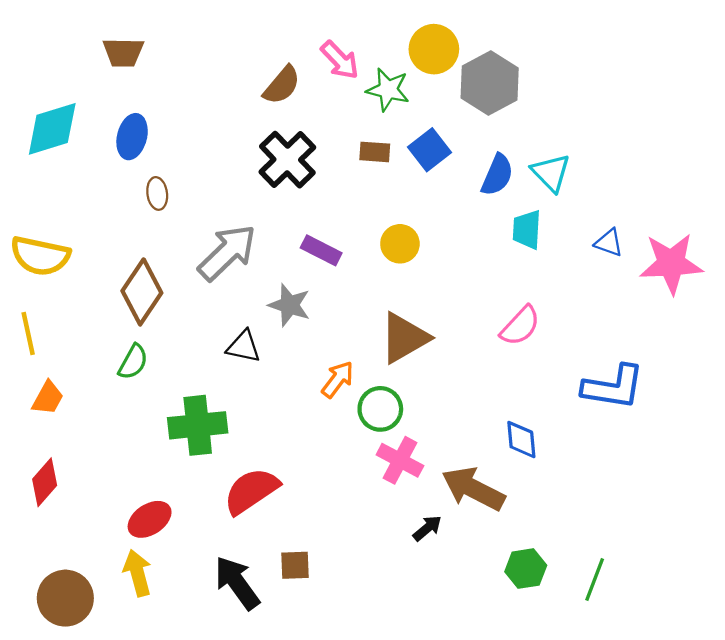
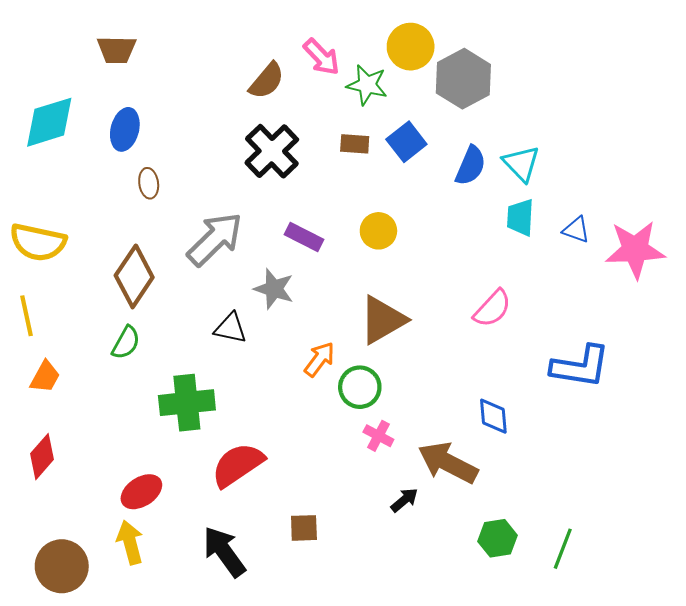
cyan trapezoid: (527, 230) -> (520, 217), moved
pink cross: (400, 460) -> (378, 436), size x0.7
brown square: (295, 565) -> (304, 528), moved

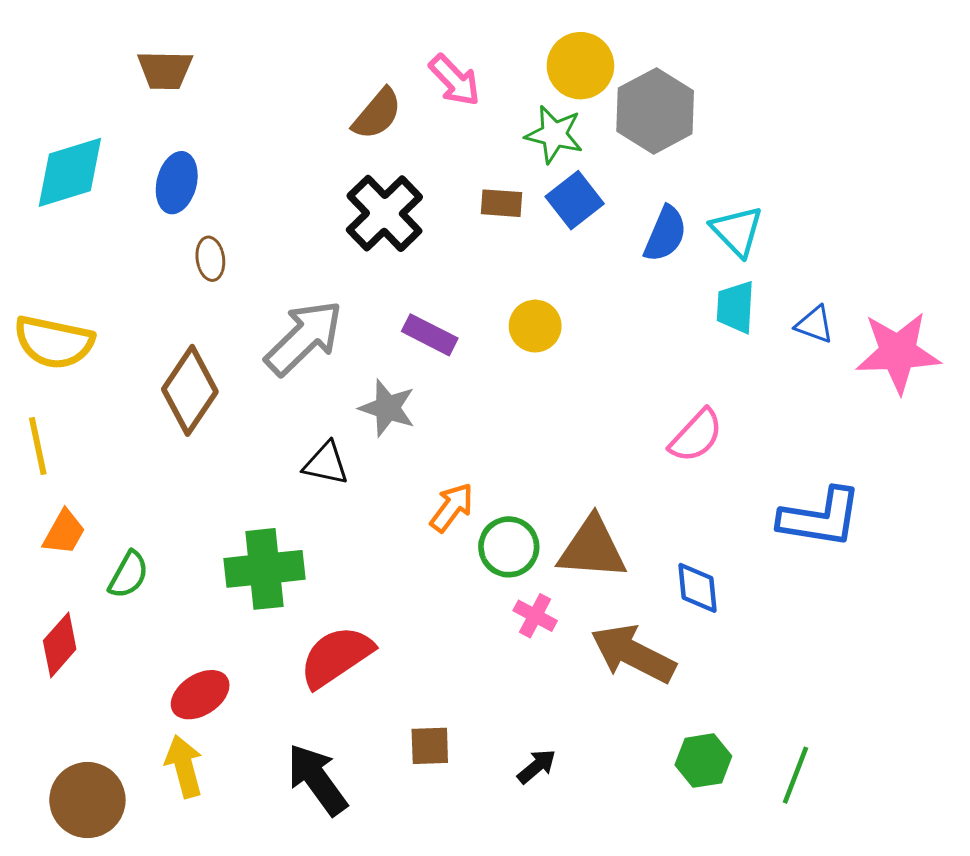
green star: (367, 85) -> (554, 134), moved
brown triangle: (383, 320) -> (592, 548), moved, turned 34
green semicircle: (126, 343) -> (128, 575), moved
black arrow: (404, 500) -> (537, 766), moved

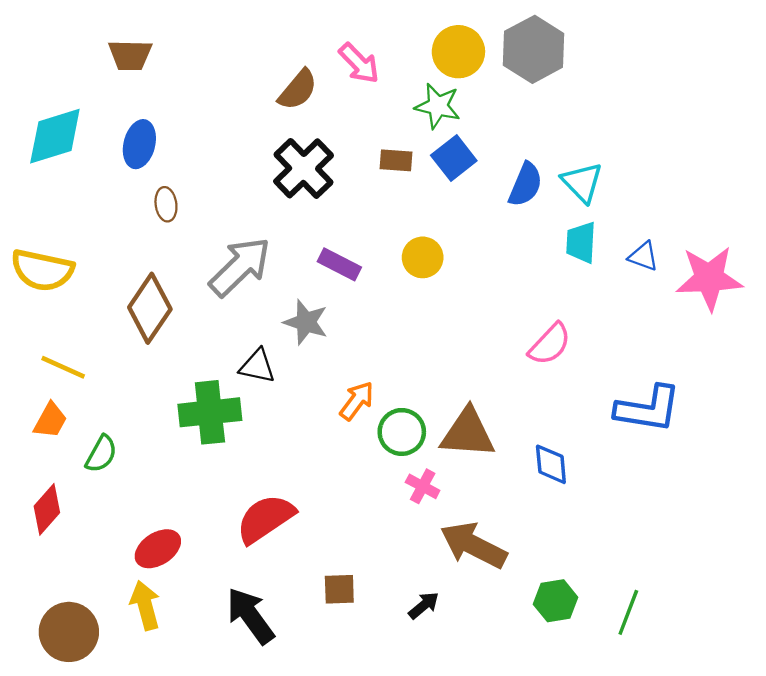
gray hexagon: (655, 111) -> (534, 49), moved
yellow line: (38, 446) -> (63, 367), moved, turned -54
green cross: (264, 569) -> (210, 412), moved
brown arrow: (633, 654) -> (473, 545), moved

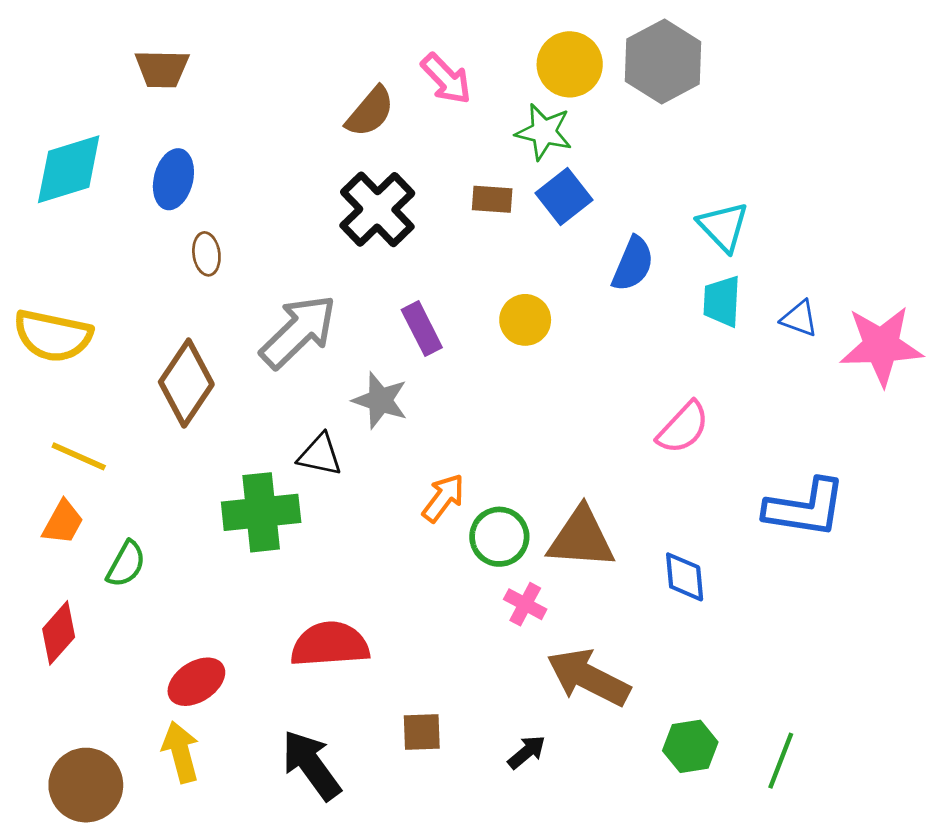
blue semicircle: (525, 185) -> (633, 264), moved
purple rectangle: (339, 264) -> (422, 329), turned 36
red semicircle: (265, 519) -> (330, 644), turned 30

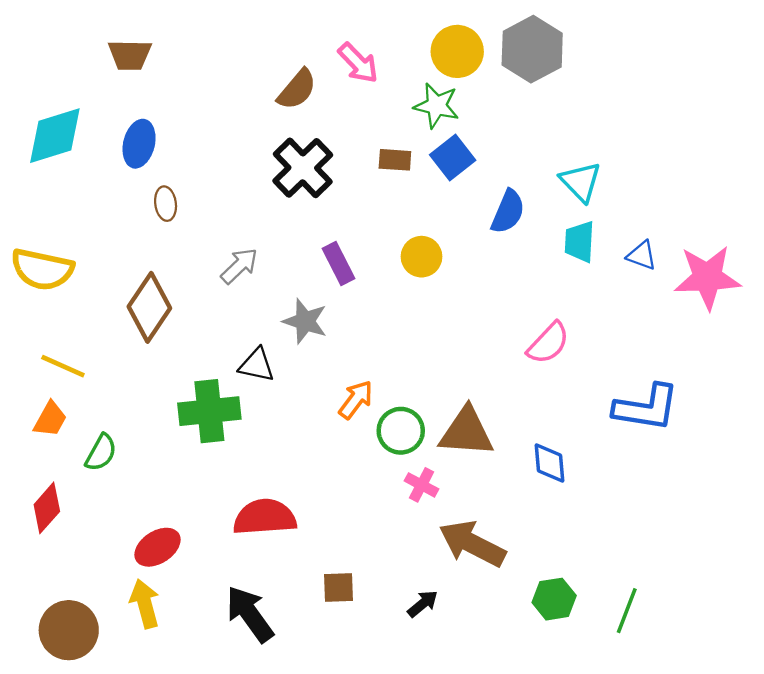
gray arrow: (298, 331) -> (239, 266), size x0.6

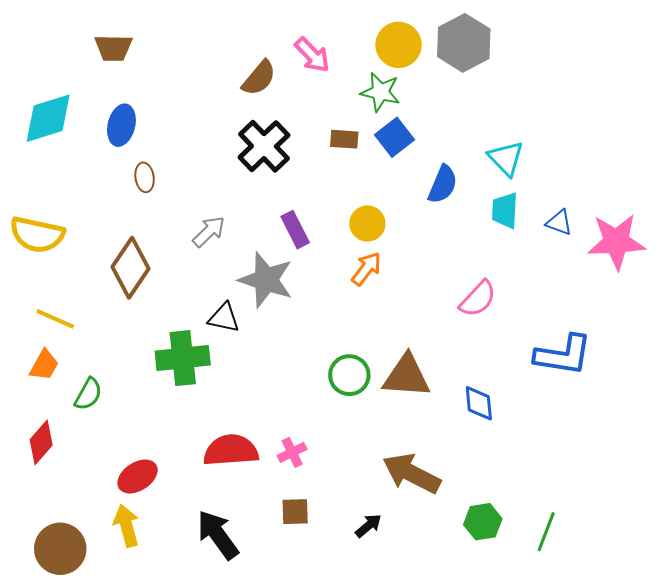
gray star: (305, 321) -> (266, 280), size x1.4
orange arrow: (356, 400) -> (366, 269), moved
pink cross: (421, 485) -> (292, 452), moved, turned 36

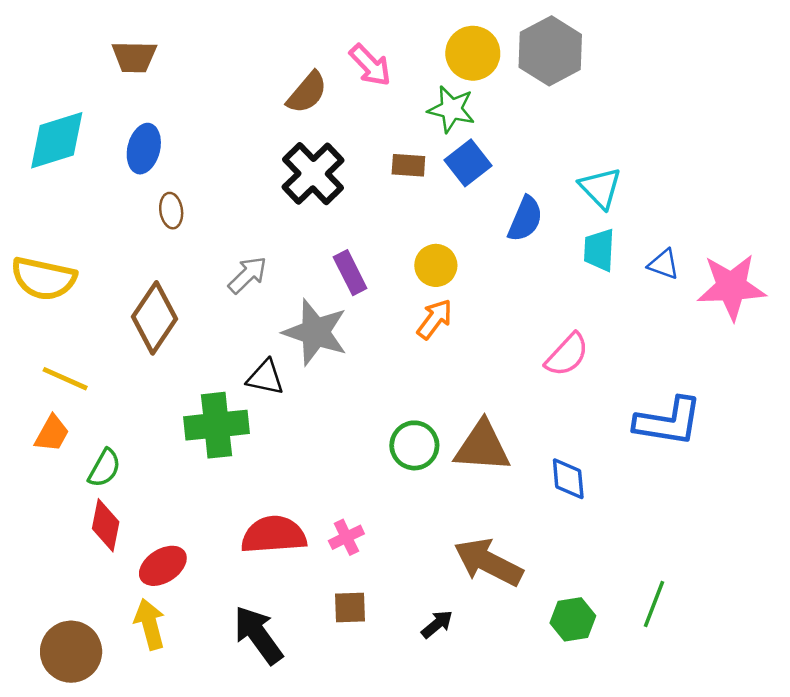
red diamond: (41, 442) -> (106, 525), moved, turned -30
green line: (546, 532) -> (654, 604), moved

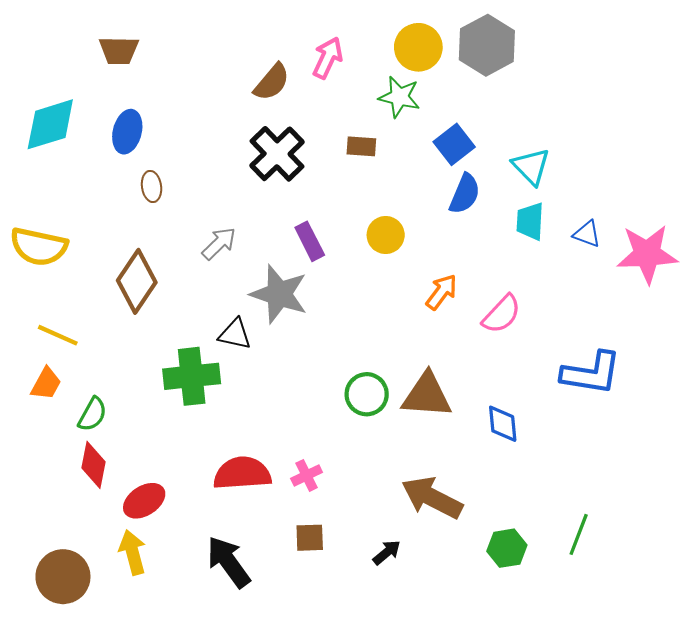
pink arrow: (370, 65) -> (328, 58), turned -111
blue square: (468, 163) -> (454, 144), moved
orange arrow: (435, 319) -> (442, 292), moved

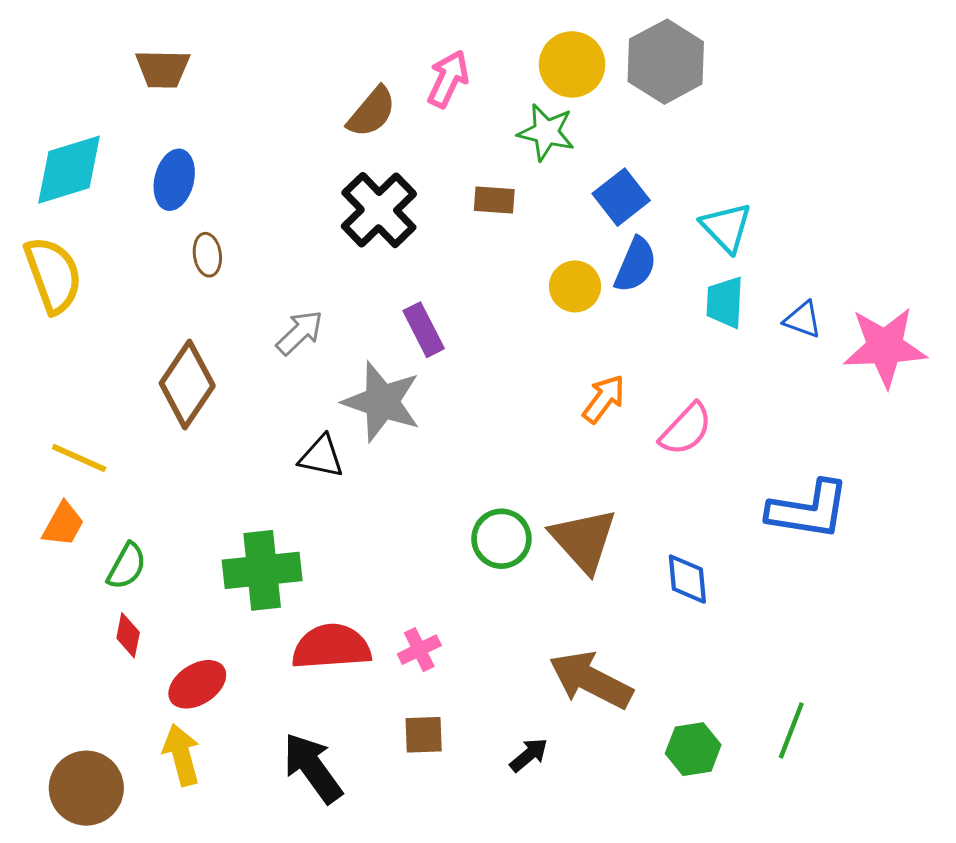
yellow circle: (386, 235) -> (575, 286), moved
yellow semicircle: (39, 247) -> (53, 275), moved, turned -122
green cross: (192, 376) -> (262, 570), moved
brown triangle: (427, 395) -> (584, 540), turned 44
red diamond: (94, 465) -> (128, 635), size x0.7

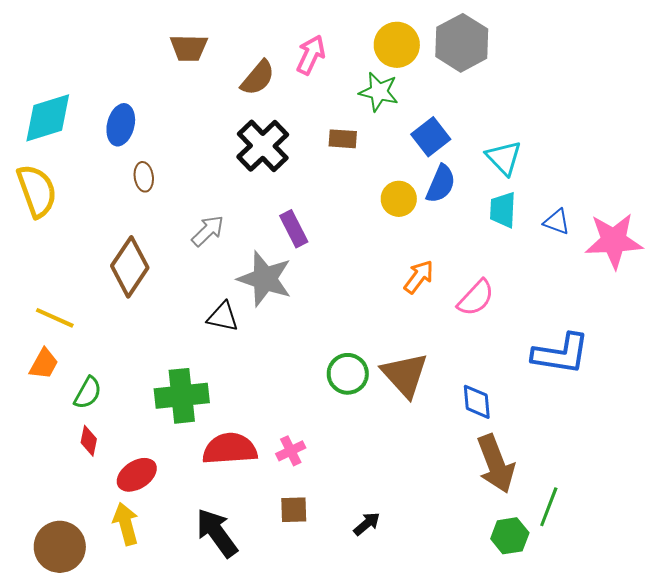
brown trapezoid: (163, 69) -> (189, 48), moved
brown arrow: (591, 680) -> (496, 464), moved, turned -138
green hexagon: (693, 749) -> (510, 536), moved

